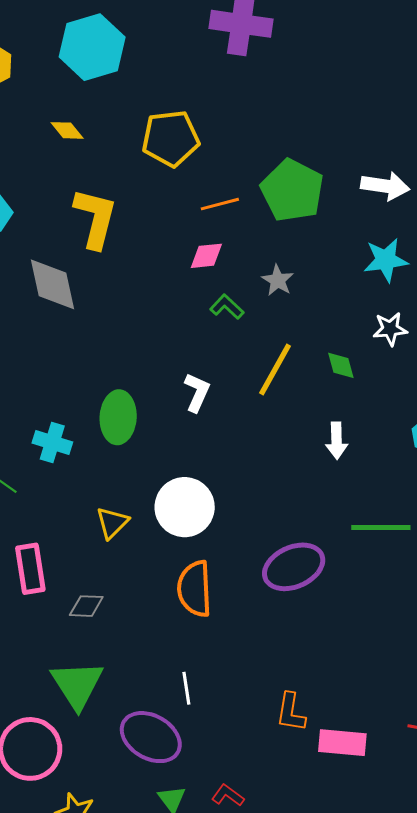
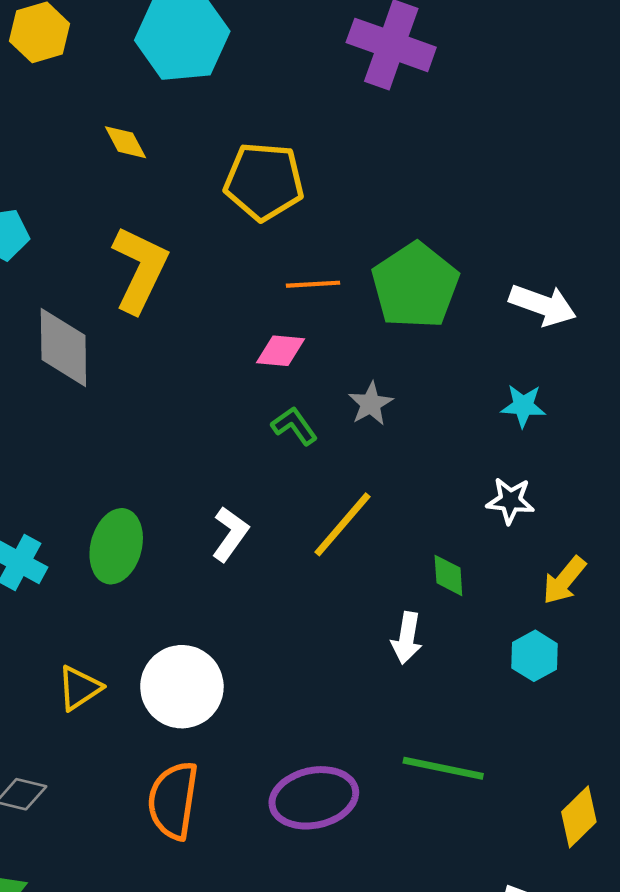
cyan star: (386, 260) -> (523, 406), size x0.7
green diamond: (341, 365) -> (448, 575), moved

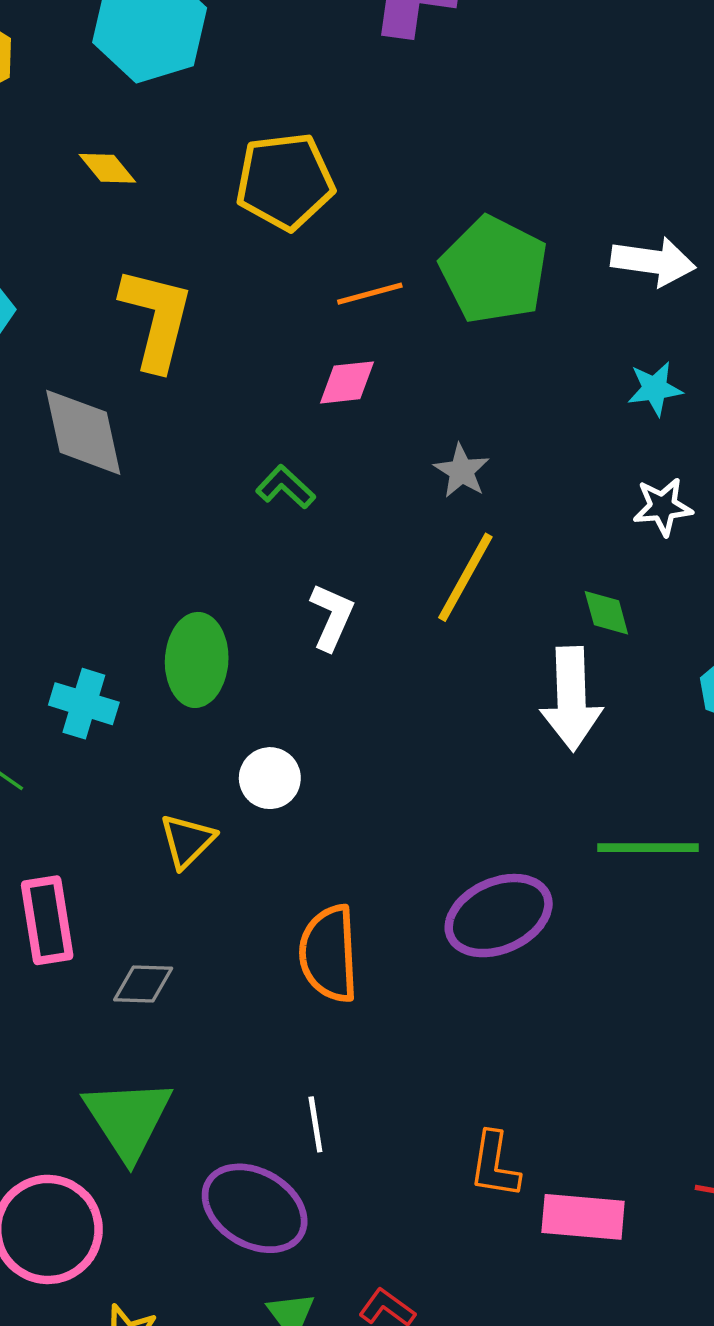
gray star: (371, 404) -> (462, 471), moved
green L-shape: (294, 426) -> (285, 487), moved
white arrow: (407, 638) -> (571, 699), size x1.6
white circle: (182, 687) -> (270, 778), moved, size x0.6

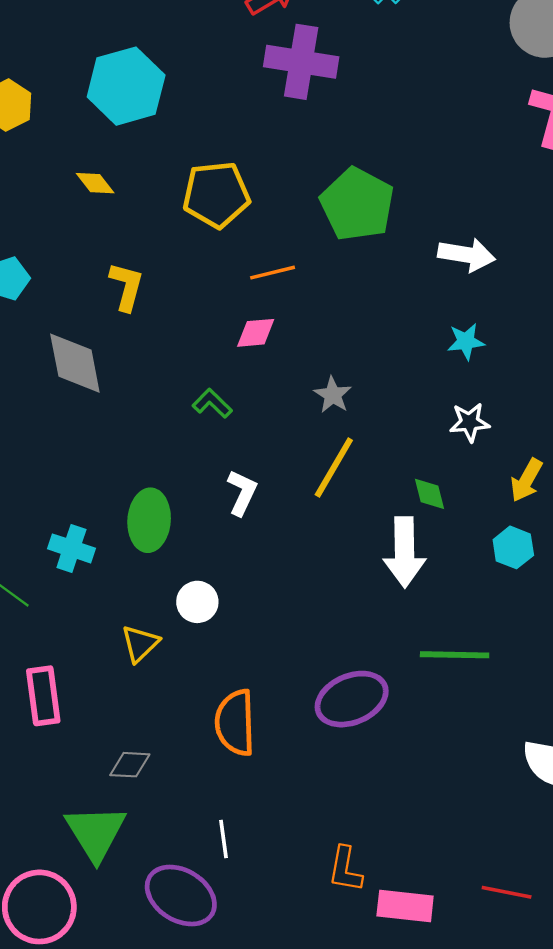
green pentagon: (494, 270) -> (357, 204), moved
yellow L-shape: (156, 319) -> (127, 286), size x0.7
gray diamond: (143, 984) -> (130, 765), moved

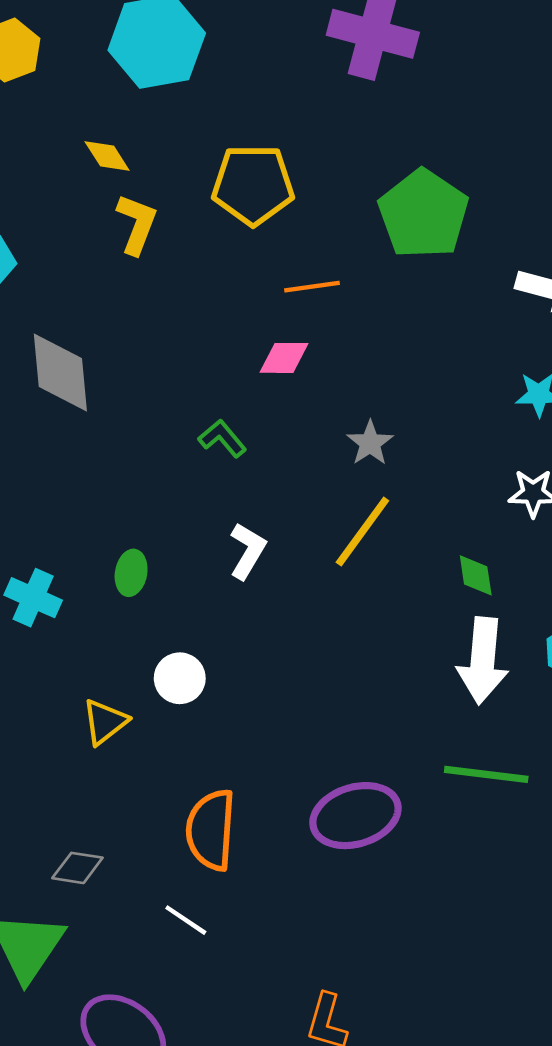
yellow L-shape: (127, 286) -> (137, 224), moved
green ellipse: (149, 520) -> (131, 573), size x0.6
white arrow: (404, 552) -> (483, 661), moved
white line: (224, 839) -> (186, 920), moved, turned -54

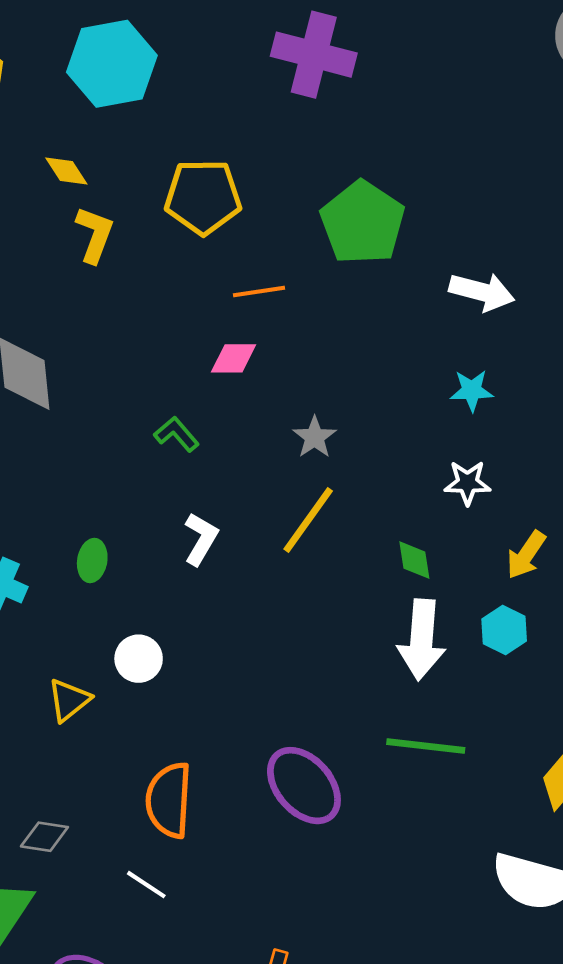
purple ellipse: (355, 816) -> (304, 786), turned 66

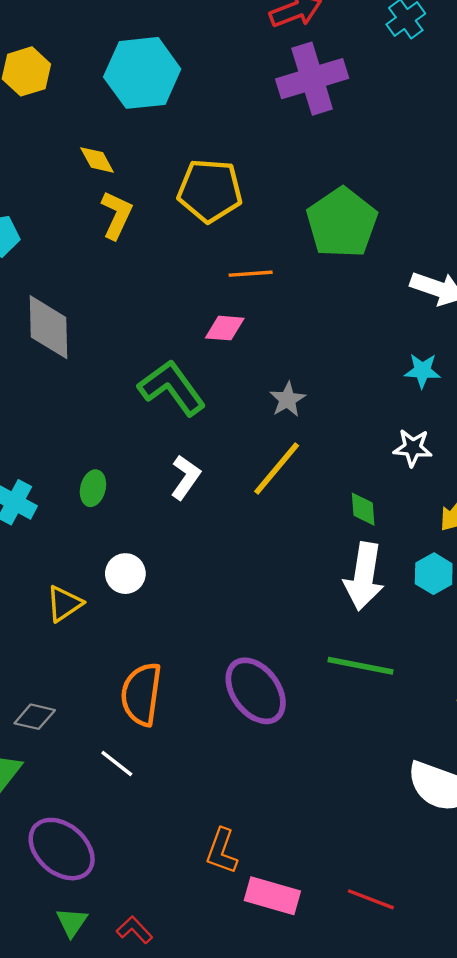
purple cross: (314, 55) -> (312, 79), turned -36
green L-shape: (176, 434) -> (172, 388), size x1.8

